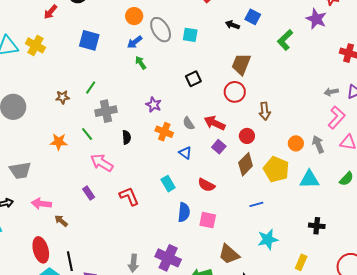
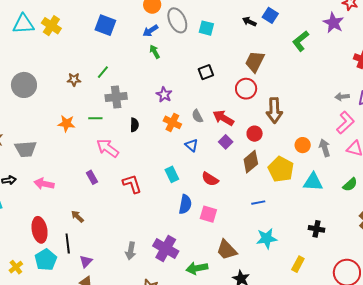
brown arrow: (265, 111) -> (274, 110), size x1.4
green line: (87, 134) -> (95, 118), turned -56
brown arrow: (61, 221) -> (77, 216), moved

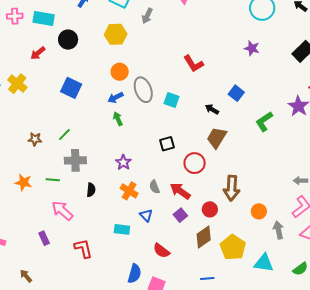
black arrow: (249, 22) -> (212, 109), moved
red circle: (246, 89) -> (195, 163), moved
orange circle: (303, 145) -> (259, 211), moved
cyan rectangle: (172, 174) -> (122, 229), moved, turned -63

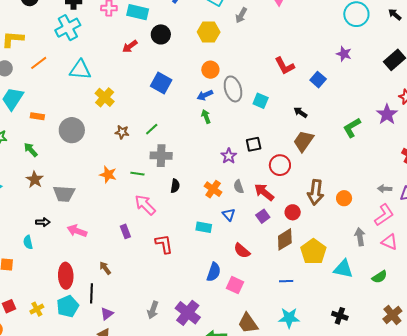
yellow cross: (17, 84) -> (105, 97), moved
blue square: (236, 93) -> (318, 80), moved
purple star: (123, 162) -> (229, 156), moved
orange circle: (259, 211) -> (344, 198), moved

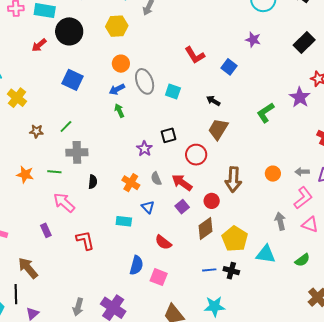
black circle: (161, 34) -> (69, 31), size x1.4
orange circle: (344, 198) -> (273, 174), moved
brown arrow: (105, 268) -> (28, 268), size x1.6
black cross: (340, 316) -> (231, 271), moved

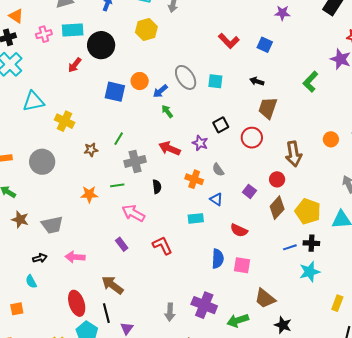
orange circle: (121, 64) -> (140, 81), moved
red arrow: (182, 183) -> (170, 148), moved
cyan star: (215, 306) -> (310, 272), moved

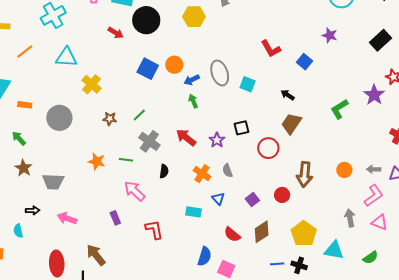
red arrow: (75, 65) -> (116, 33), turned -112
gray cross: (135, 161) -> (149, 141), turned 35
brown diamond: (277, 208) -> (262, 232), moved

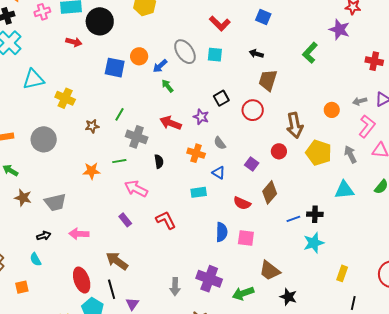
red L-shape: (271, 49) -> (220, 23), moved
yellow pentagon: (304, 234) -> (319, 153), moved

